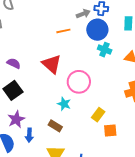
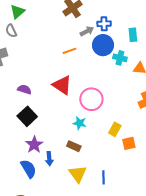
cyan cross: (105, 50) -> (120, 58), moved

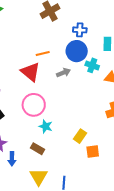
gray arrow: (87, 31) -> (63, 73), moved
red triangle: (62, 85) -> (30, 72), moved
pink circle: (91, 99) -> (34, 105), moved

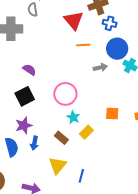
blue cross: (80, 30) -> (110, 23), moved
red triangle: (30, 72) -> (74, 20), moved
yellow rectangle: (80, 136) -> (86, 132), moved
orange square: (93, 152) -> (112, 114), moved

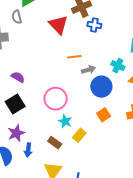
orange line: (83, 45) -> (74, 57), moved
blue circle: (117, 49) -> (101, 87), moved
orange square: (112, 114) -> (104, 115), turned -32

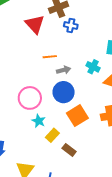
blue circle: (101, 87) -> (64, 92), moved
orange square: (104, 115) -> (77, 116), size x1.5
brown rectangle: (55, 143) -> (69, 150), moved

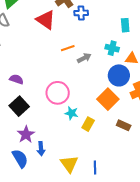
blue circle: (64, 92) -> (119, 75), moved
brown rectangle: (69, 150) -> (124, 125), moved

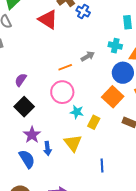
blue cross: (81, 13) -> (83, 11), turned 32
orange line: (68, 48) -> (65, 67), moved
purple semicircle: (16, 79) -> (21, 80), turned -72
yellow triangle: (69, 164) -> (73, 143), moved

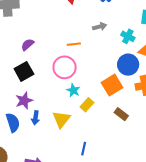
gray arrow: (88, 56) -> (100, 27), moved

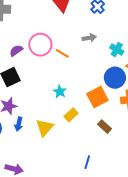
orange line: (74, 44) -> (62, 53), turned 32
pink circle: (65, 67) -> (40, 45), moved
cyan star: (73, 90) -> (60, 92), moved
blue line: (84, 149) -> (87, 162), moved

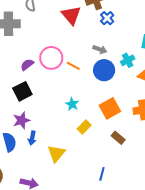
gray arrow: (89, 38) -> (100, 49), turned 32
cyan cross: (117, 50) -> (128, 60), turned 32
blue circle: (115, 78) -> (104, 70), moved
yellow triangle: (45, 127) -> (56, 153), moved

